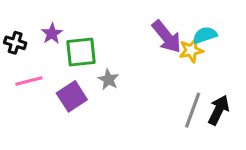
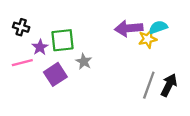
purple star: (52, 34) -> (40, 47), moved
purple arrow: (167, 37) -> (129, 28), turned 124
black cross: (15, 43) -> (21, 27), moved

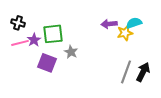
purple arrow: (129, 28) -> (109, 24), size x0.7
pink line: (22, 63) -> (20, 43), moved
purple square: (55, 74) -> (47, 63), turned -36

